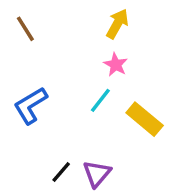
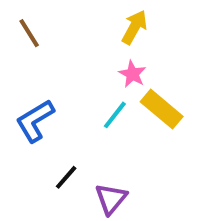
yellow rectangle: (145, 119) -> (162, 109), moved
black line: (61, 172) -> (66, 177), moved

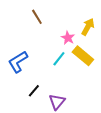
yellow arrow: (134, 27) -> (88, 27), moved
brown line: (29, 33) -> (37, 17), moved

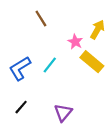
cyan line: (59, 59) -> (50, 65), moved
black line: (34, 91) -> (21, 107), moved

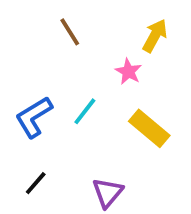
yellow arrow: (97, 30) -> (155, 36), moved
yellow rectangle: (92, 62) -> (149, 128), moved

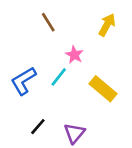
pink star: (128, 72) -> (74, 55), moved
black line: (36, 183) -> (38, 127), moved

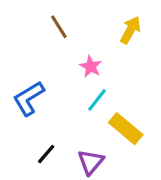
cyan line: (59, 77) -> (97, 100), moved
yellow rectangle: (103, 89) -> (126, 129), moved

